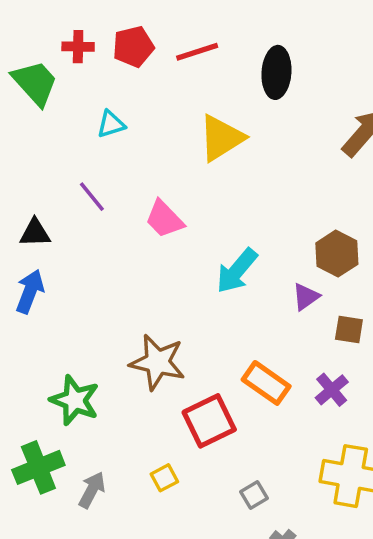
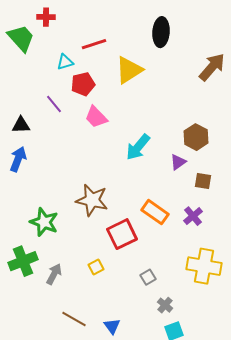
red pentagon: (133, 47) -> (83, 84), moved
red line: (197, 52) -> (94, 44), moved

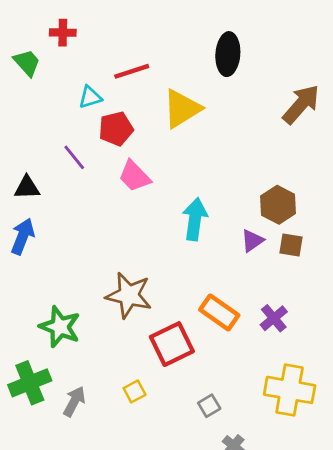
green trapezoid: (21, 38) -> (27, 63), size x0.7
cyan arrow: (138, 147) -> (195, 219), turned 148
brown square: (203, 181) -> (291, 245), moved

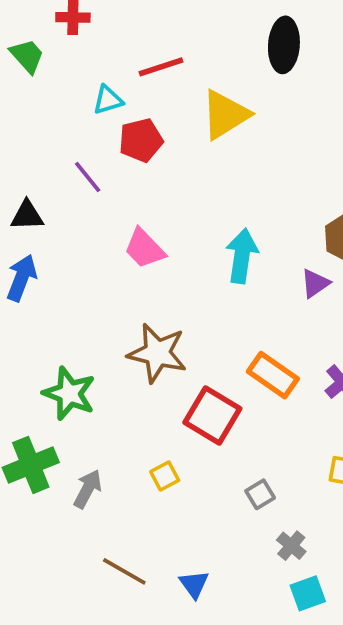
pink trapezoid: (135, 176) -> (144, 249), moved
red square: (172, 344) -> (212, 415), turned -33

